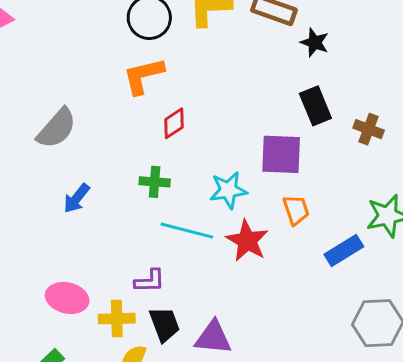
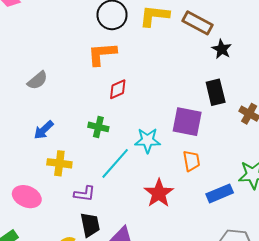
gray semicircle: (57, 128) -> (37, 80), size x0.7
cyan line: (187, 231) -> (115, 163), turned -72
red star: (247, 241) -> (159, 193), moved
yellow cross: (117, 319) -> (59, 163), moved

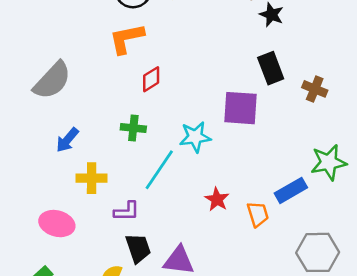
gray semicircle: (37, 80) -> (52, 81), size x1.6
orange trapezoid: (191, 161) -> (258, 214), moved
red star: (159, 193) -> (217, 199), size x0.7

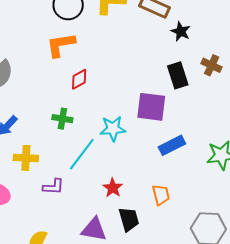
brown cross: (315, 89) -> (212, 65), moved
blue rectangle: (291, 190) -> (172, 145), moved
red star: (217, 199) -> (113, 188), moved
black trapezoid: (138, 248) -> (129, 219), moved

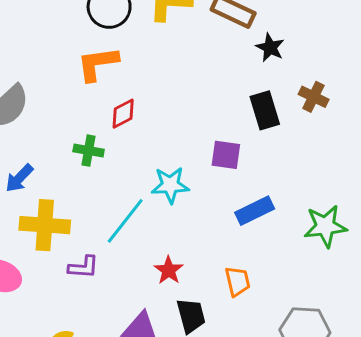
purple square: (151, 107) -> (226, 155), size x0.7
green cross: (62, 119) -> (89, 151), moved
yellow cross: (26, 158) -> (45, 225), size x1.4

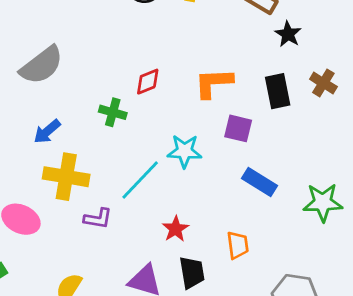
orange L-shape: (98, 64) -> (214, 83), moved
blue rectangle: (255, 211) -> (260, 182), turned 52

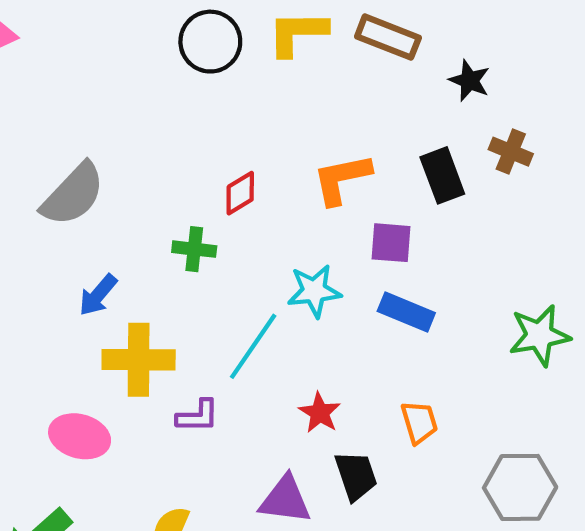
black star: (288, 34) -> (469, 81), moved
blue rectangle: (260, 182) -> (406, 312), moved

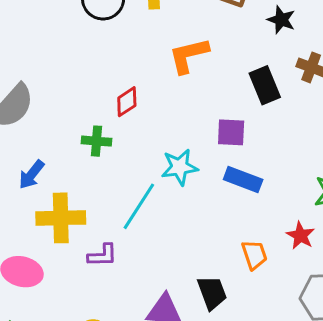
orange L-shape: (342, 179) -> (189, 55), moved
red star: (320, 413) -> (300, 235), moved

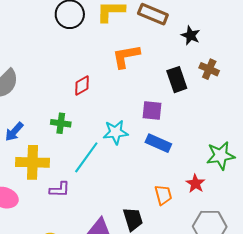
green cross: (96, 141) -> (61, 123), moved

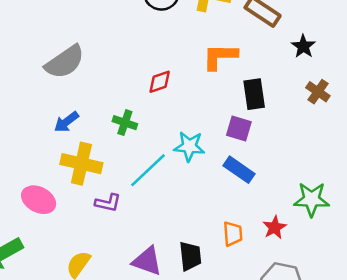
black rectangle: (177, 80) -> (254, 94), moved

